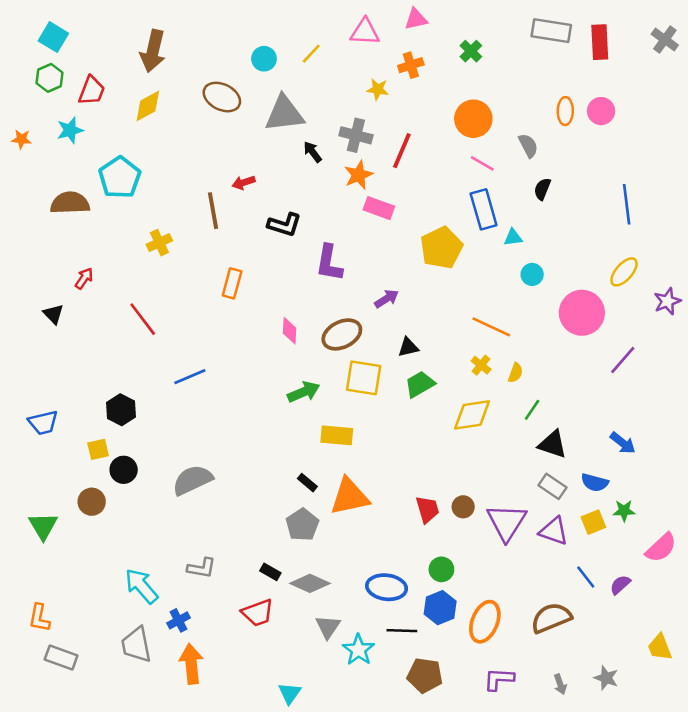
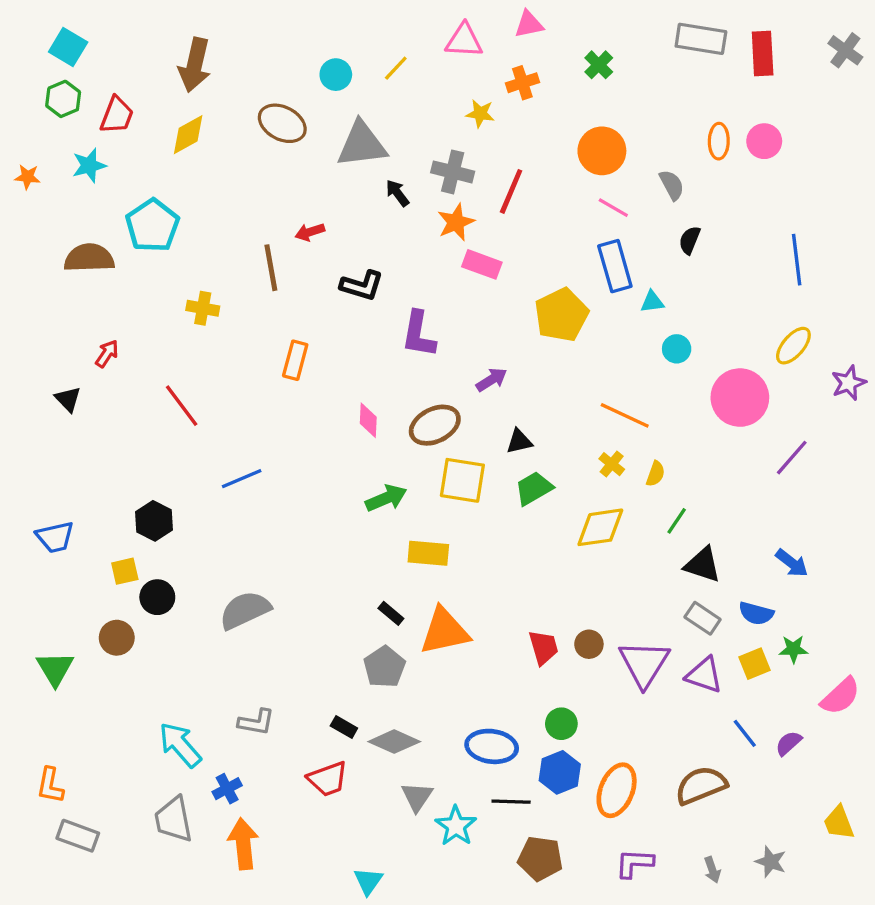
yellow cross: (159, 243) -> (203, 308), turned 35

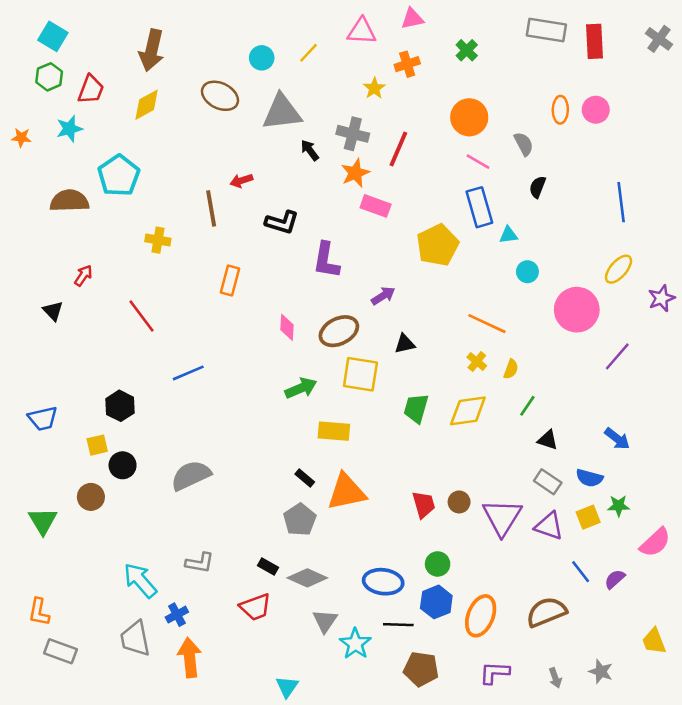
yellow star: (480, 114) -> (374, 88), turned 30
green trapezoid: (534, 488) -> (416, 408), moved, turned -44
black triangle: (703, 565) -> (548, 440), size x0.7

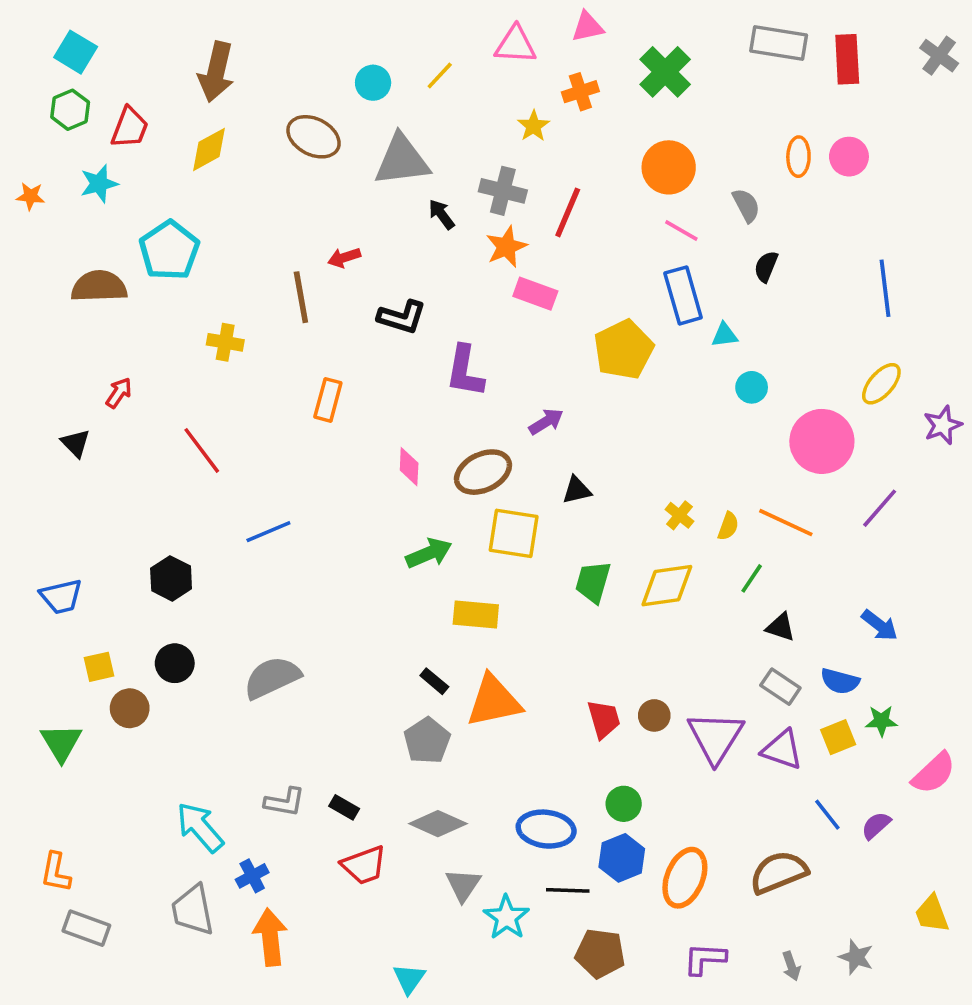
green cross: (467, 50) -> (665, 72), size x1.6
orange line: (487, 324) -> (786, 523), moved
yellow square: (97, 445) -> (99, 667), moved
black rectangle: (268, 567) -> (344, 807), moved

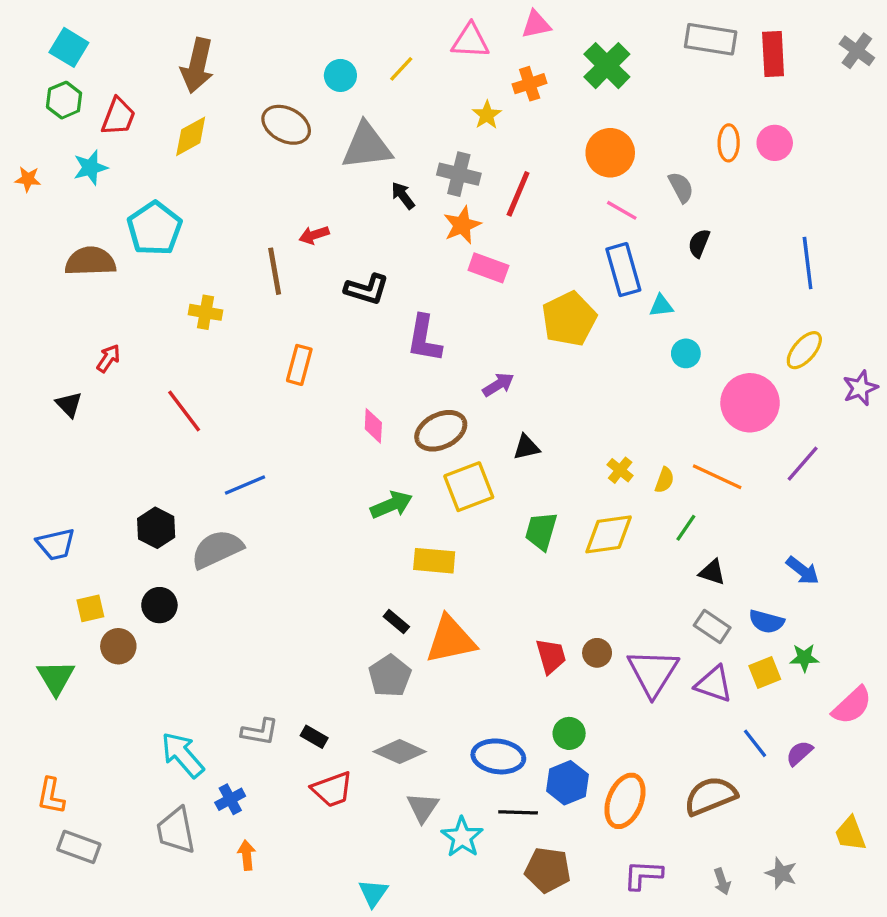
yellow square: (514, 533) -> (469, 487), turned -30
gray semicircle: (272, 678) -> (217, 549), moved
orange arrow: (270, 937) -> (247, 855), size x0.6

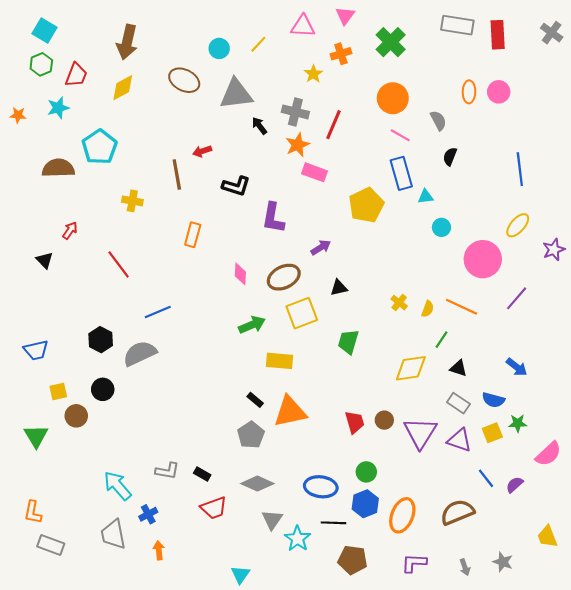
pink triangle: (536, 24) -> (345, 16), turned -42
yellow diamond: (609, 534) -> (411, 368), moved

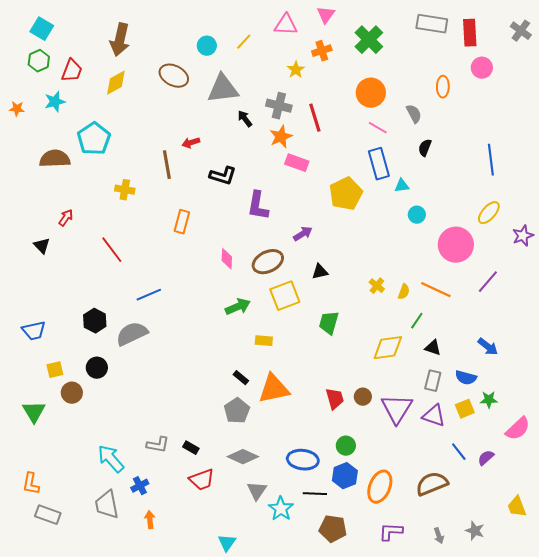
pink circle: (499, 92) -> (482, 68), moved
red line: (333, 125) -> (315, 118), turned -40
yellow rectangle: (279, 361) -> (264, 341), size x0.7
gray rectangle: (458, 403) -> (433, 381), turned 70

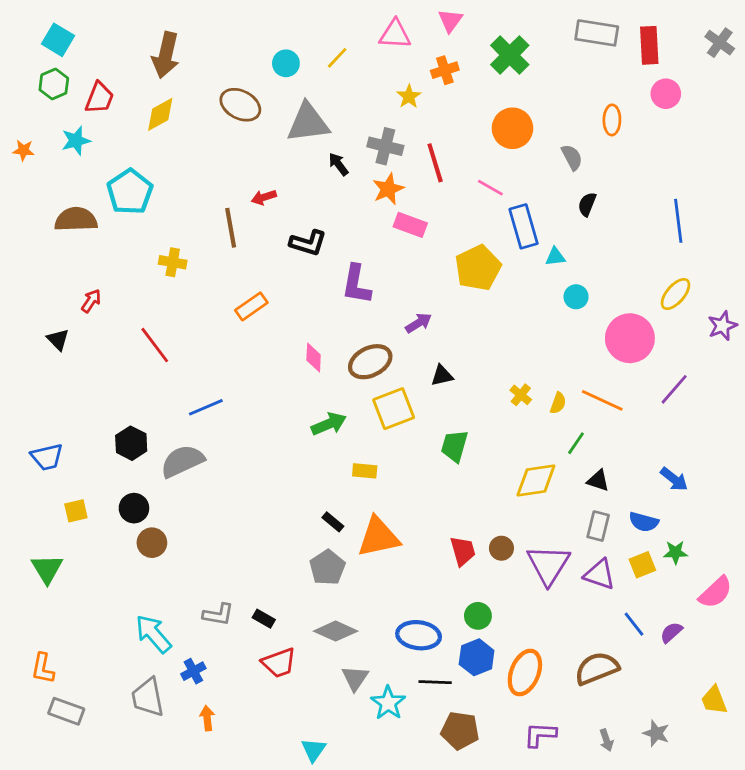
pink line: (378, 128) -> (490, 188), moved
orange rectangle: (182, 222) -> (251, 306), turned 40
brown circle: (72, 393) -> (152, 543), moved

